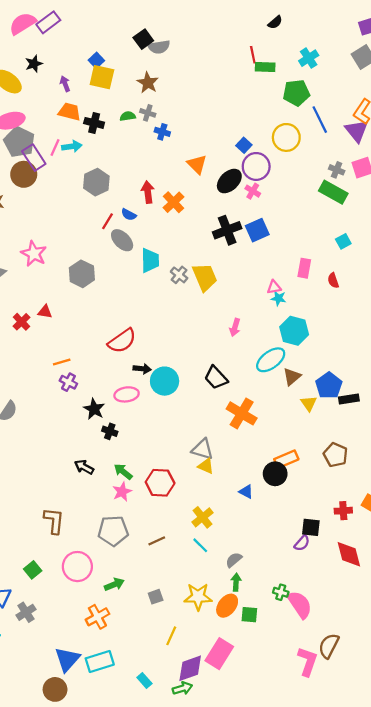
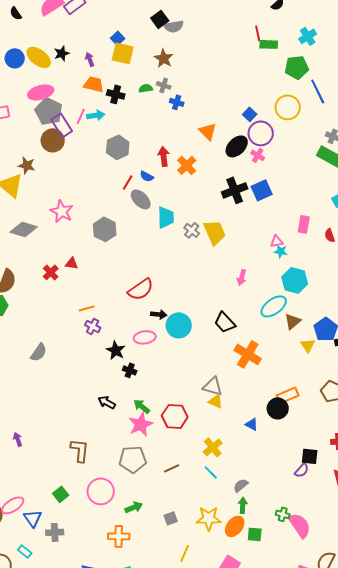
black star: (34, 64) -> (62, 53), moved
pink star: (122, 492) -> (141, 424), size x1.4
gray cross: (26, 612) -> (55, 532), turned 30
orange cross: (97, 617) -> (119, 536), turned 30

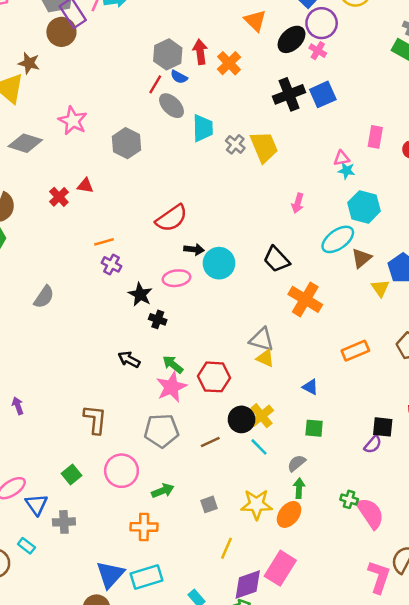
gray hexagon: (118, 147) -> (168, 54), moved
black circle: (278, 408) -> (242, 419), moved
green square: (255, 534) -> (314, 428), moved

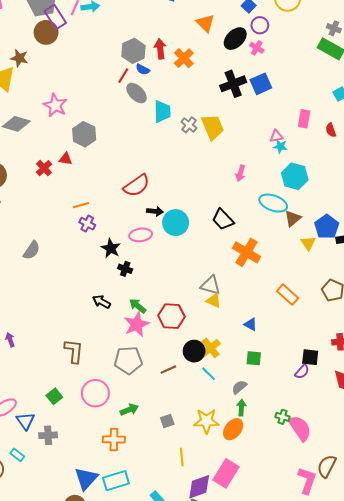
purple circle: (322, 23) -> (260, 25), size x0.7
gray hexagon: (126, 143) -> (84, 134), moved
cyan ellipse: (338, 239) -> (273, 203), turned 56
orange rectangle: (355, 351) -> (288, 295), turned 65
yellow line: (227, 548) -> (182, 457), turned -30

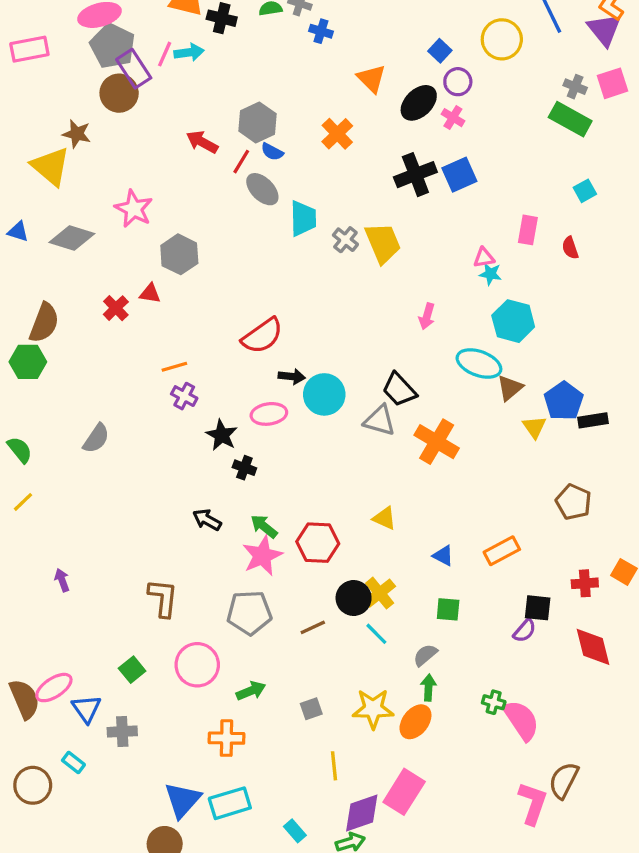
red arrow: (160, 49) -> (202, 142), moved, turned -54
gray triangle: (211, 285) -> (380, 420), moved
orange rectangle: (288, 295) -> (502, 551), moved, turned -70

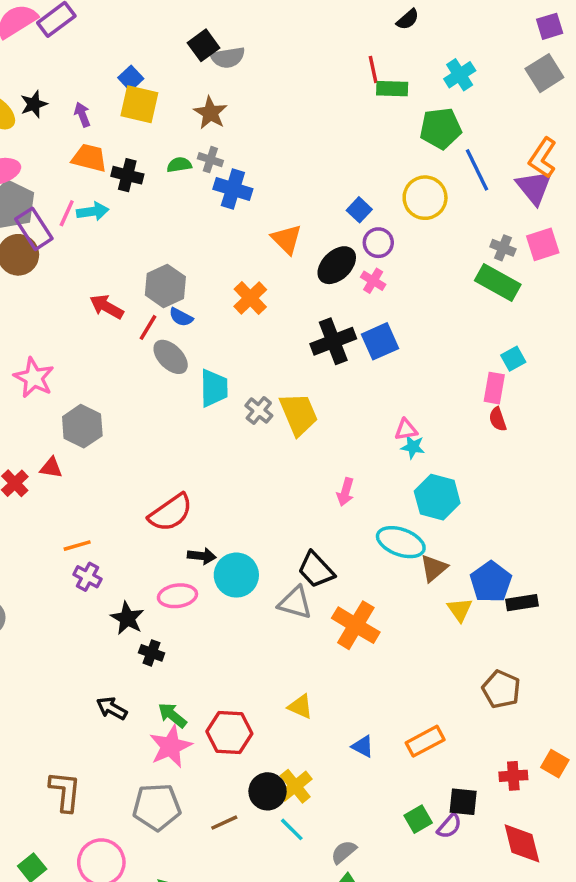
blue cross: (321, 31) -> (233, 189), size x1.5
pink rectangle: (528, 230) -> (494, 388), moved
green square: (448, 609) -> (418, 819), moved, turned -35

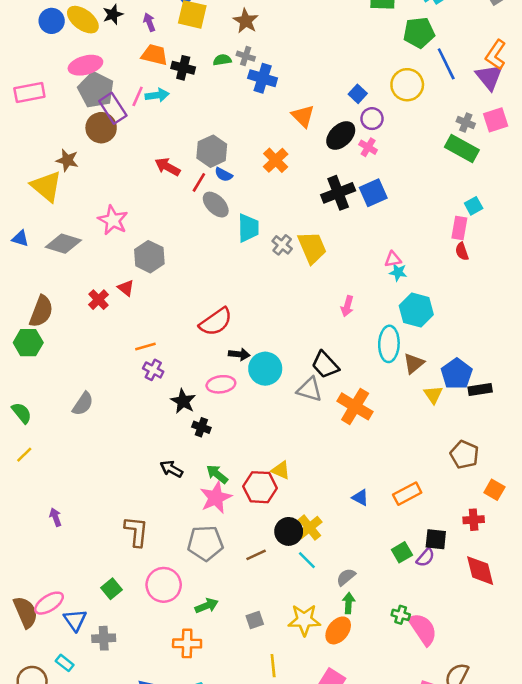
red triangle: (51, 468) -> (126, 288), turned 30
cyan ellipse: (401, 542) -> (389, 344), turned 72
yellow triangle: (300, 707) -> (281, 470), moved
orange square: (555, 764) -> (494, 490), moved

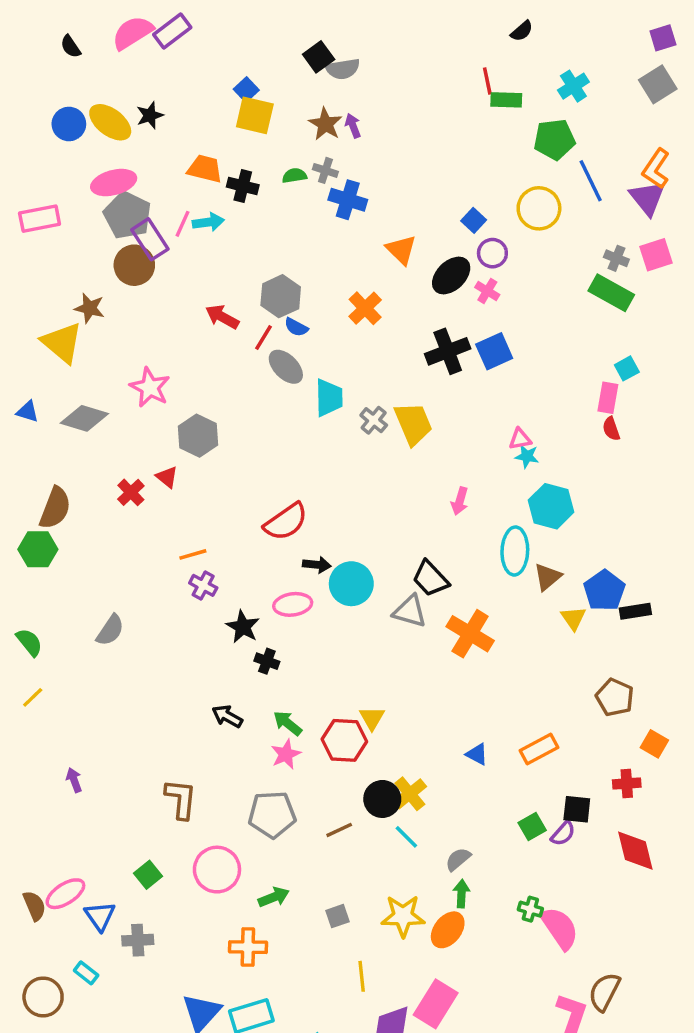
purple arrow: (149, 22) -> (353, 126), moved
yellow triangle: (281, 470) -> (372, 718), turned 36
pink star: (216, 498) -> (286, 754), size x0.7
brown semicircle: (26, 612) -> (34, 906), size x0.7

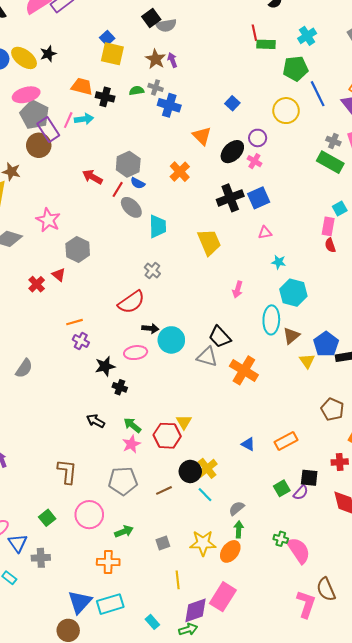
blue square: (474, 220) -> (232, 103), moved
gray cross: (374, 420) -> (152, 271), moved
pink triangle: (520, 439) -> (265, 233), moved
black star: (243, 627) -> (105, 366), turned 30
brown semicircle: (604, 992) -> (326, 589), turned -50

